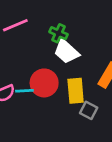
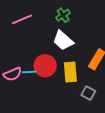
green cross: (59, 33) -> (63, 15), moved, turned 32
gray square: (89, 110) -> (88, 93), moved

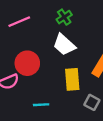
red circle: (45, 66) -> (27, 63), moved
cyan line: (29, 72) -> (41, 105), moved

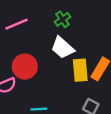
yellow rectangle: (72, 79) -> (80, 70), moved

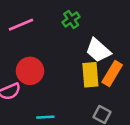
white trapezoid: (63, 48) -> (98, 50), moved

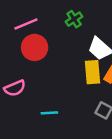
red circle: (30, 71) -> (35, 47), moved

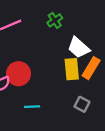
red circle: (35, 47) -> (18, 74), moved

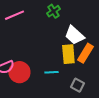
red circle: (18, 74) -> (19, 72), moved
cyan line: (32, 107) -> (51, 72), moved

